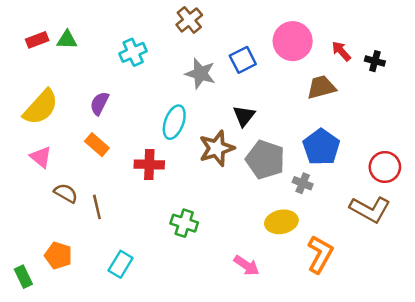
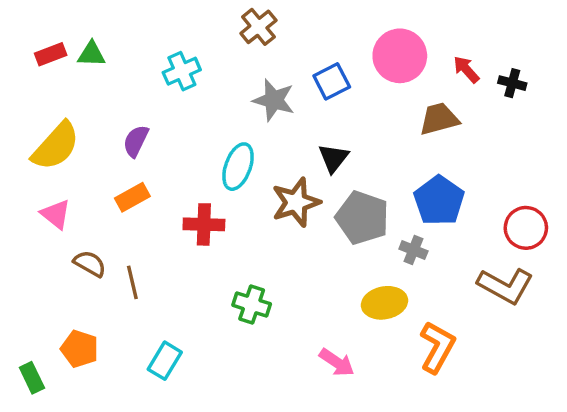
orange rectangle: (97, 145) -> (132, 197), turned -70

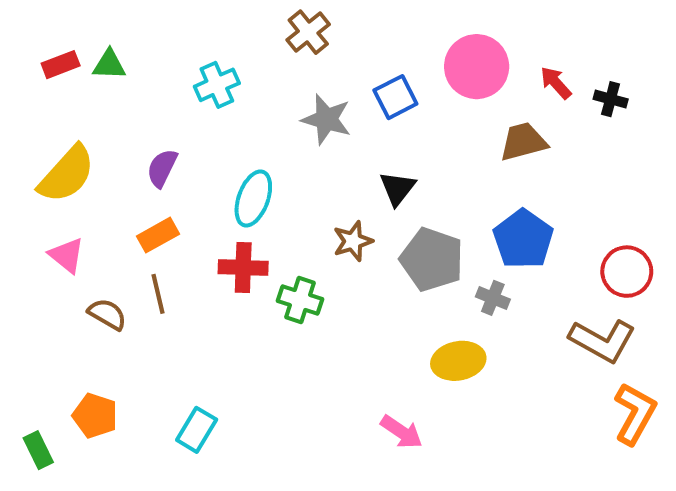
cyan ellipse: (238, 167) -> (253, 198), moved
brown star: (296, 202) -> (353, 241), size x0.7
brown line: (132, 282) -> (158, 294), moved
green cross: (252, 305) -> (300, 300), moved
orange L-shape: (437, 347) -> (635, 414), moved

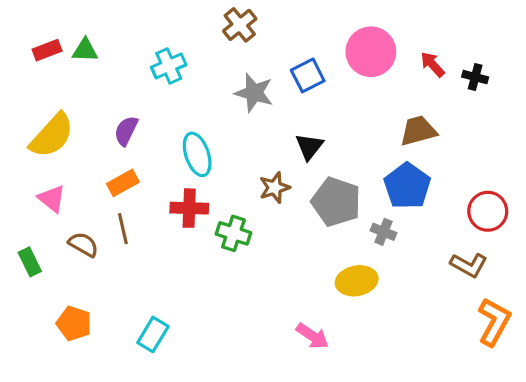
brown trapezoid: (523, 142) -> (418, 131), moved
cyan ellipse: (253, 198) -> (197, 154), turned -39
brown L-shape: (602, 341) -> (469, 265), size x0.7
green rectangle: (38, 450) -> (30, 262), moved

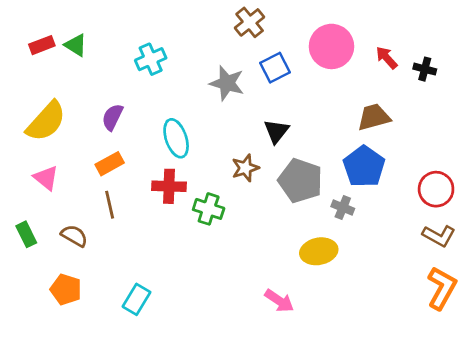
brown cross: (240, 25) -> (250, 22), moved
green triangle: (85, 50) -> (76, 45), turned 30
brown semicircle: (83, 244) -> (74, 236), moved
brown L-shape: (469, 265) -> (439, 236), moved

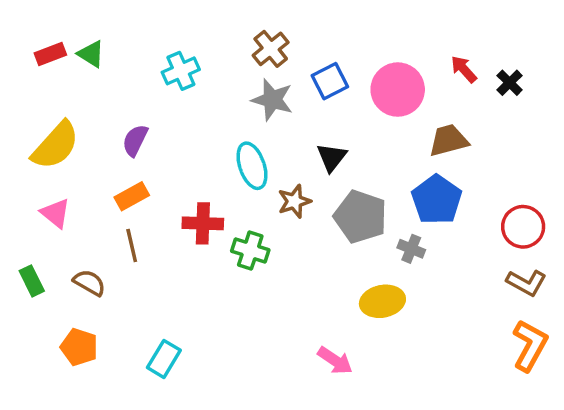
brown cross: (250, 22) -> (271, 49), moved
pink circle: (331, 46) -> (398, 90), moved
black cross: (425, 69) -> (510, 83), turned 30
cyan ellipse: (176, 138) -> (252, 166), moved

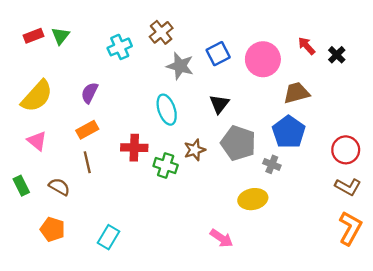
brown cross: (271, 49) -> (161, 32), moved
green triangle: (91, 54) -> (60, 36), turned 36
brown star: (294, 201) -> (195, 150), moved

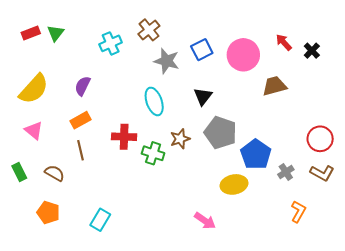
blue pentagon: (289, 132) -> (256, 154), moved
gray cross: (272, 164) -> (286, 172), moved, turned 35
orange L-shape: (350, 228) -> (298, 211), moved, size x0.7

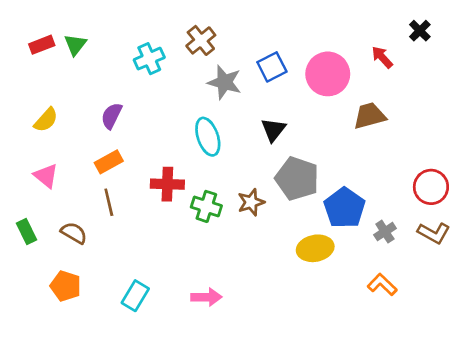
black cross: (312, 51) -> (420, 31), moved
yellow semicircle: (34, 89) -> (46, 120), size x0.6
brown star: (180, 139) -> (251, 202), moved
orange L-shape: (298, 211) -> (382, 285), moved, turned -75
pink arrow: (205, 221) -> (206, 297), moved, turned -35

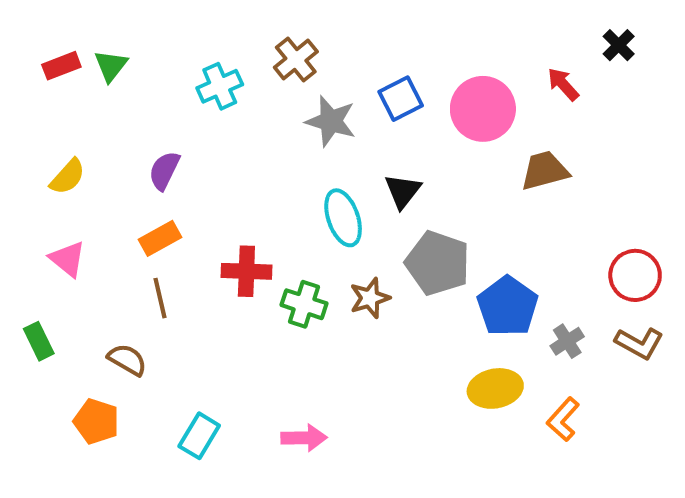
cyan ellipse: (208, 137) -> (343, 218), moved
brown semicircle: (74, 233) -> (127, 360), moved
yellow ellipse: (315, 248) -> (495, 388), moved
orange L-shape: (382, 285) -> (563, 419), turned -92

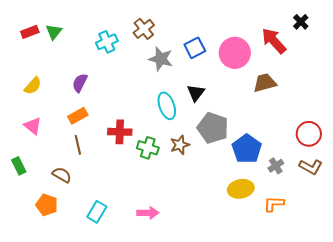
red arrow: (563, 84) -> (274, 41), size x1.6
orange L-shape: (563, 419) -> (274, 204), turned 50

